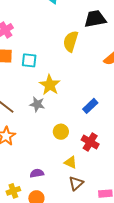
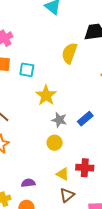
gray star: (37, 104) -> (59, 120), moved
red cross: (90, 142) -> (85, 168), moved, turned -30

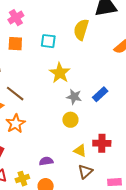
cyan square: (27, 70) -> (48, 41), moved

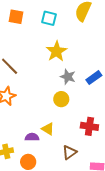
yellow triangle: (80, 151) -> (48, 129), moved

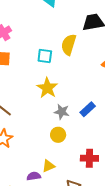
cyan square: (49, 18) -> (45, 56), moved
yellow triangle: (48, 129) -> (49, 166), turned -48

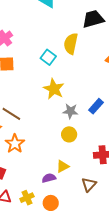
cyan square: (45, 56) -> (48, 57), turned 35

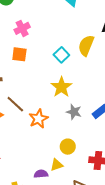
yellow circle: (69, 134) -> (68, 147), moved
orange star: (15, 144) -> (38, 119), moved

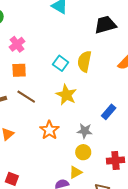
yellow semicircle: (86, 45) -> (84, 61), moved
brown line: (15, 104) -> (26, 97), moved
gray star: (74, 112) -> (85, 131), moved

